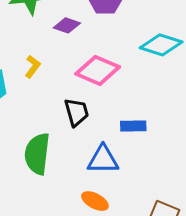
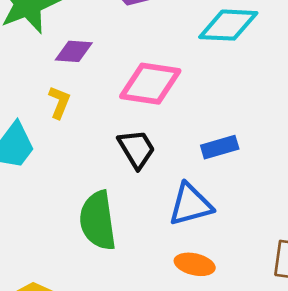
purple diamond: (67, 25) -> (74, 51), moved

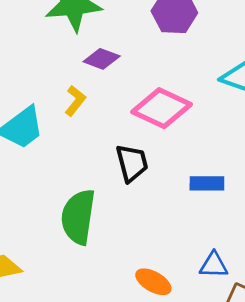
blue triangle: (190, 205) -> (214, 265), moved, size x0.7

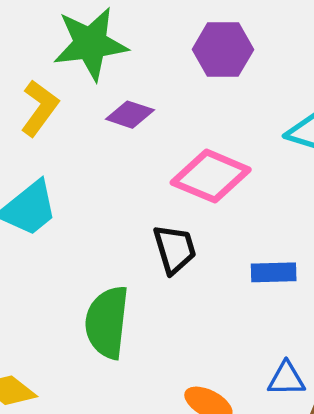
yellow L-shape: (75, 101) -> (40, 108), moved, size x1.4

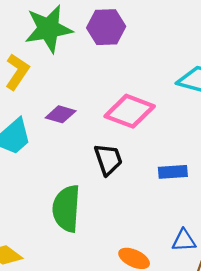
purple hexagon: (223, 50) -> (106, 27), moved
purple diamond: (130, 115) -> (61, 114), moved

